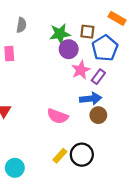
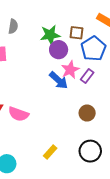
blue arrow: (91, 99) -> (59, 80), moved, turned 48
pink semicircle: (58, 116) -> (18, 114), moved
black circle: (82, 155) -> (90, 151), moved

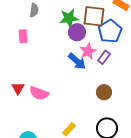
brown square: (77, 33) -> (94, 16), size x1.6

